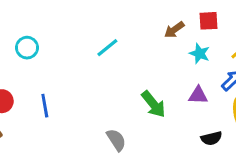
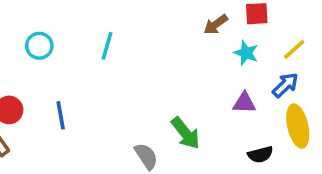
cyan line: (107, 48) -> (107, 46), moved, turned -35
green arrow: (153, 104) -> (185, 133), moved

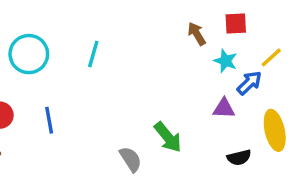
brown arrow: (216, 24) -> (197, 34), turned 95
cyan circle: (39, 46) -> (29, 54), size x1.5
blue arrow: (285, 85) -> (249, 83), moved

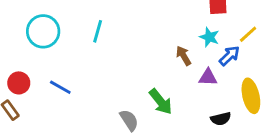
brown arrow: (197, 34) -> (184, 56), moved
blue line: (49, 120) -> (60, 87), turned -50

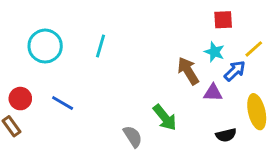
brown arrow: (184, 56) -> (188, 71), size x1.4

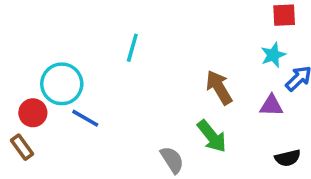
cyan circle: (45, 46) -> (62, 84), moved
cyan star: (214, 52) -> (273, 55), turned 30
brown arrow: (188, 71) -> (219, 87), moved

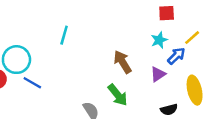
purple triangle: (271, 106) -> (158, 74), turned -35

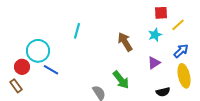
yellow line: (192, 38) -> (178, 25), moved
blue arrow: (176, 56) -> (181, 51), moved
brown arrow: (123, 62) -> (125, 42), moved

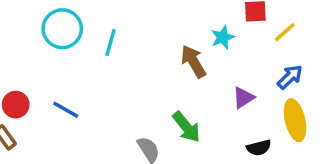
cyan star: (155, 35) -> (223, 37), moved
cyan circle: (38, 51) -> (62, 29), moved

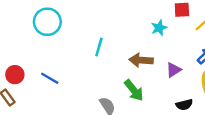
cyan line: (111, 43) -> (99, 47), moved
brown arrow: (193, 61) -> (141, 60), moved, turned -55

